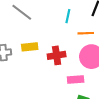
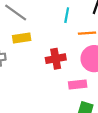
yellow rectangle: (30, 47) -> (22, 38), moved

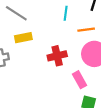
pink rectangle: (78, 84) -> (80, 80), turned 70

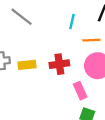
yellow rectangle: (23, 38) -> (27, 65), moved

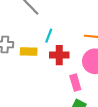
cyan line: (72, 21) -> (49, 36), moved

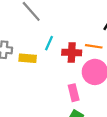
red cross: (59, 55) -> (72, 53), moved

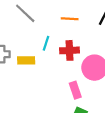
orange line: (94, 46) -> (70, 19), moved

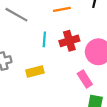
yellow rectangle: (26, 60) -> (35, 71), moved

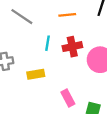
pink rectangle: (85, 79) -> (68, 98), moved

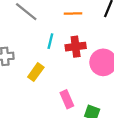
yellow rectangle: (36, 74) -> (36, 72), turned -49

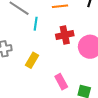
cyan line: (50, 41) -> (36, 24), moved

